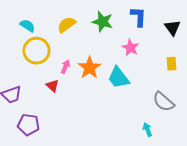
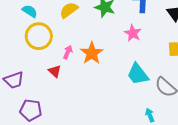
cyan trapezoid: (118, 78) -> (138, 74), moved

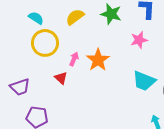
pink star: (133, 33) -> (139, 40), turned 30
cyan trapezoid: (138, 74) -> (144, 81), turned -30

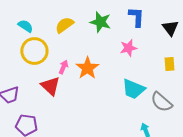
red triangle: (61, 78) -> (50, 86), size x1.5

